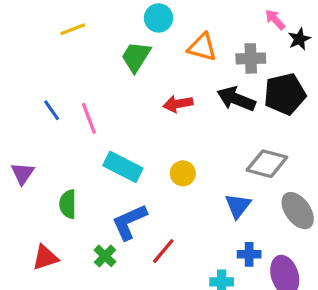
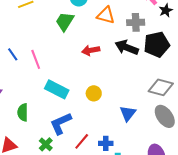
gray diamond: (267, 164) -> (161, 87), moved
blue cross: (249, 254) -> (106, 143), moved

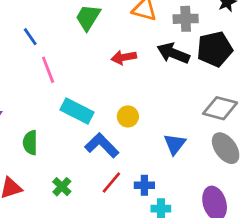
blue line: (13, 54) -> (30, 37), moved
blue L-shape: (61, 123) -> (102, 145), moved, turned 70

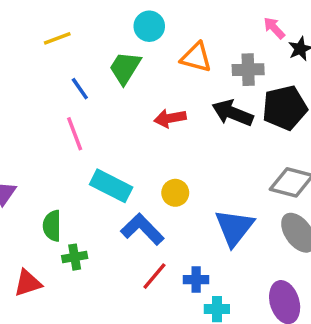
blue line: (30, 37) -> (80, 89), moved
blue triangle: (175, 144) -> (234, 228), size x1.4
green cross: (62, 187) -> (75, 257), moved, turned 36

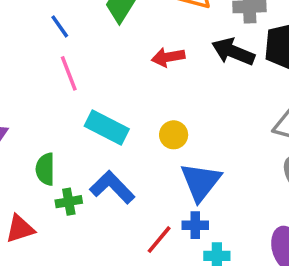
blue line: (80, 89) -> (60, 26), moved
blue triangle: (234, 228) -> (201, 182), moved
blue L-shape: (142, 229) -> (112, 187), moved
red line: (154, 276) -> (159, 240), moved

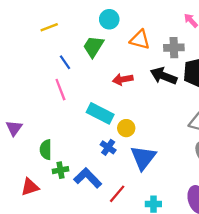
blue line: (60, 26) -> (65, 62), moved
cyan rectangle: (107, 128) -> (100, 113), moved
blue L-shape: (112, 187) -> (88, 178), moved
blue cross: (195, 225) -> (108, 147), moved, turned 35

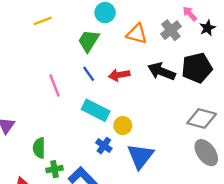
gray cross: (174, 48) -> (171, 30), moved, turned -36
blue line: (65, 62) -> (89, 74), moved

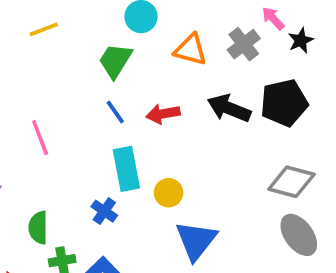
pink line: (54, 86) -> (40, 138), moved
cyan rectangle: (96, 110) -> (126, 169), turned 52
blue cross: (104, 146) -> (104, 211), moved

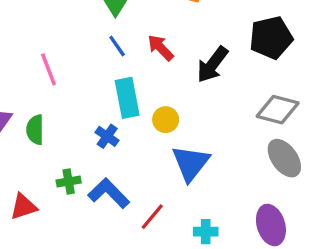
black arrow: (229, 108) -> (212, 64), moved, turned -75
red arrow: (163, 114) -> (161, 48), turned 56
green semicircle: (38, 228) -> (35, 130), moved

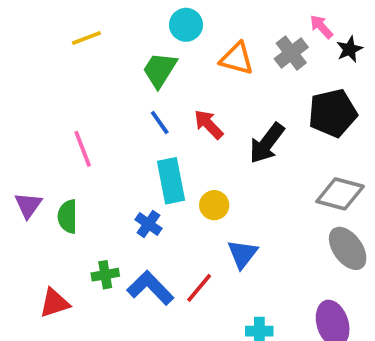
blue triangle: (191, 163) -> (242, 254), size x0.7
red line: (152, 217) -> (199, 288), moved

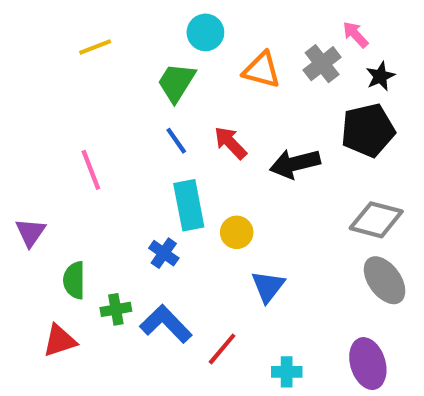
black star: (349, 49) -> (380, 76), moved
black arrow: (267, 143) -> (295, 164), turned 39
green semicircle: (68, 216) -> (74, 280), moved
red line: (199, 288) -> (222, 349), moved

